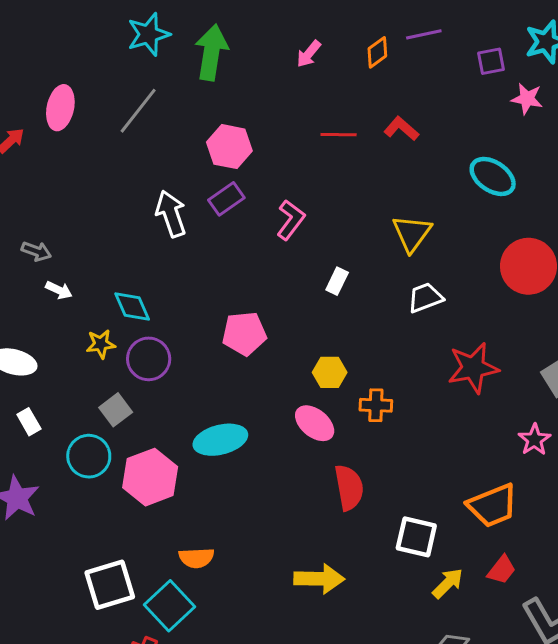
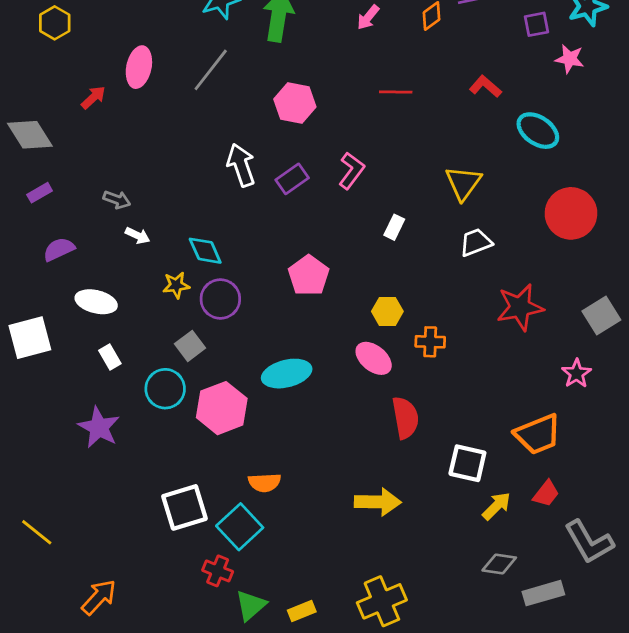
red L-shape: (401, 129) -> (485, 86), moved
purple rectangle: (226, 199) -> (292, 179), moved
pink pentagon: (244, 334) -> (309, 276), turned -30

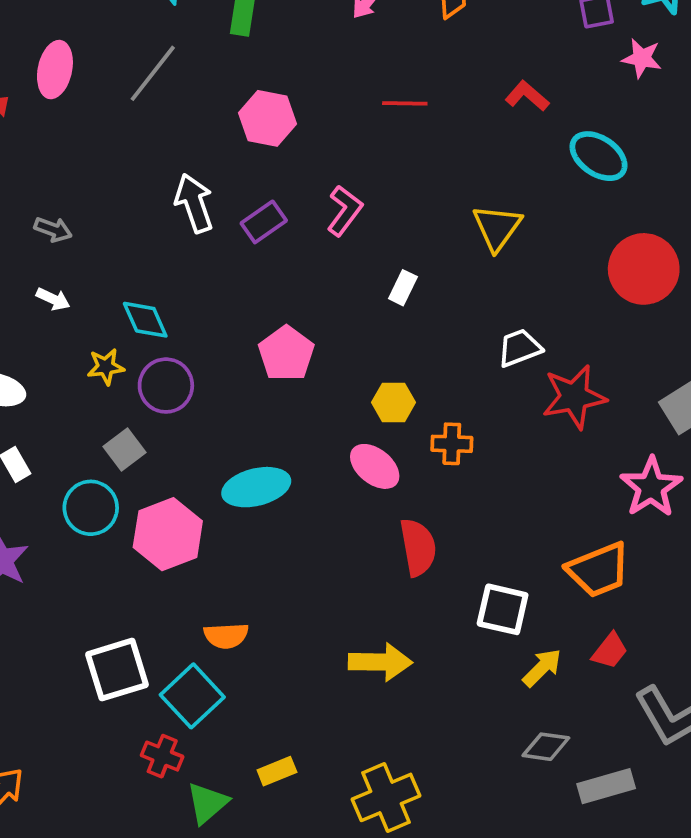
gray arrow: (117, 200) -> (53, 229), moved
white trapezoid: (476, 242) -> (520, 348), moved
pink star: (577, 374) -> (651, 487), size x1.5
yellow rectangle: (302, 611) -> (277, 771), moved

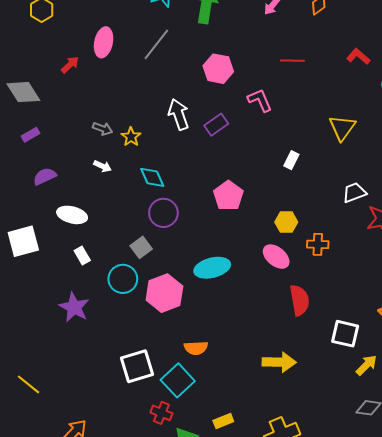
pink L-shape: (345, 211) -> (260, 100), moved, turned -60
yellow star: (106, 367) -> (131, 137), moved, turned -30

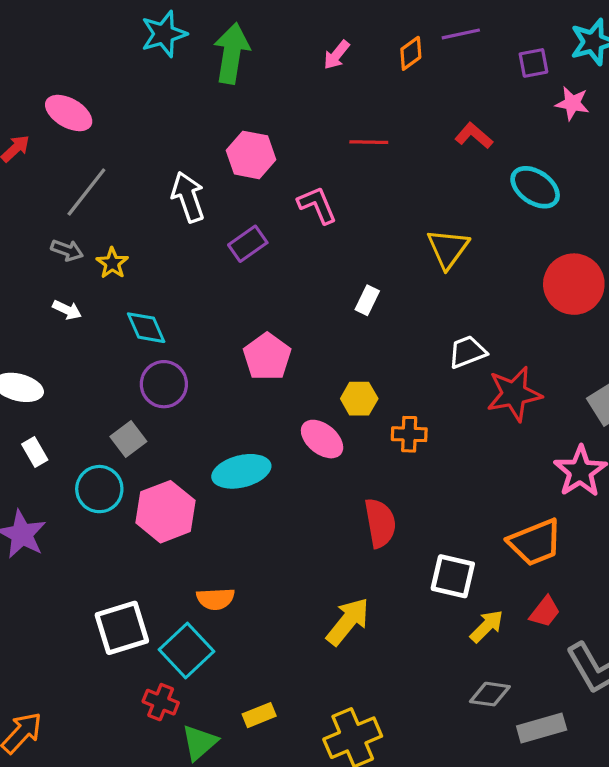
pink ellipse: (104, 42) -> (69, 113), turned -72
gray line: (156, 44) -> (86, 192), moved
white arrow: (179, 114) -> (188, 197), moved
pink ellipse: (276, 257) -> (322, 439), moved
yellow arrow: (279, 362) -> (348, 621), turned -52

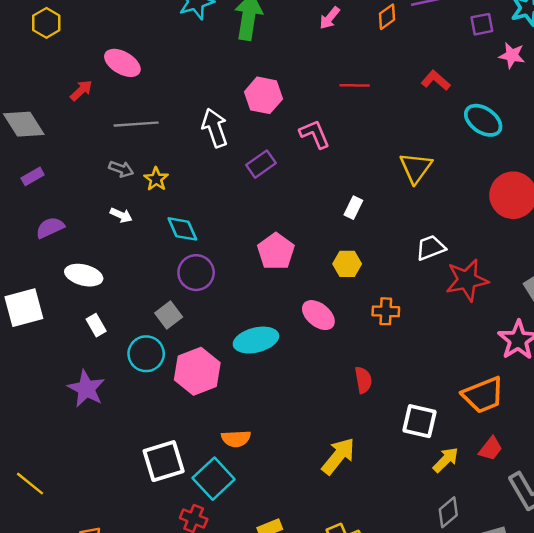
gray line: (86, 192) -> (136, 124), turned 48
yellow hexagon: (359, 399) -> (347, 264), moved
red semicircle: (380, 523) -> (363, 380), size x0.7
gray diamond: (490, 694) -> (448, 512), turned -48

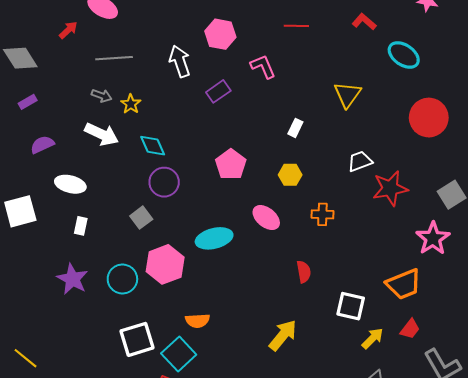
white arrow: (121, 215) -> (102, 134), size x1.8
white rectangle: (96, 325) -> (81, 226), turned 42
cyan circle: (146, 354) -> (122, 279), moved

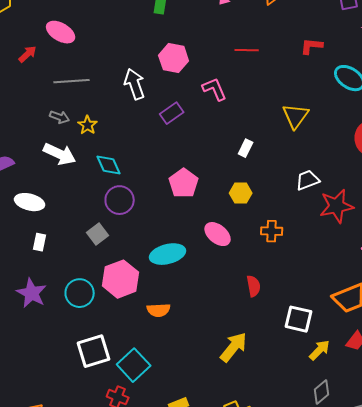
red L-shape: (364, 22) -> (312, 46), turned -35
orange semicircle: (197, 321) -> (159, 310), moved

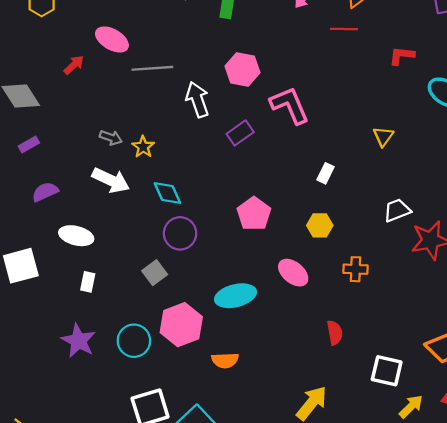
red line: (247, 50) -> (344, 29), moved
gray line: (72, 81) -> (152, 68), moved
pink L-shape: (215, 89) -> (290, 105), size x1.4
yellow triangle: (296, 116) -> (383, 136), size x0.7

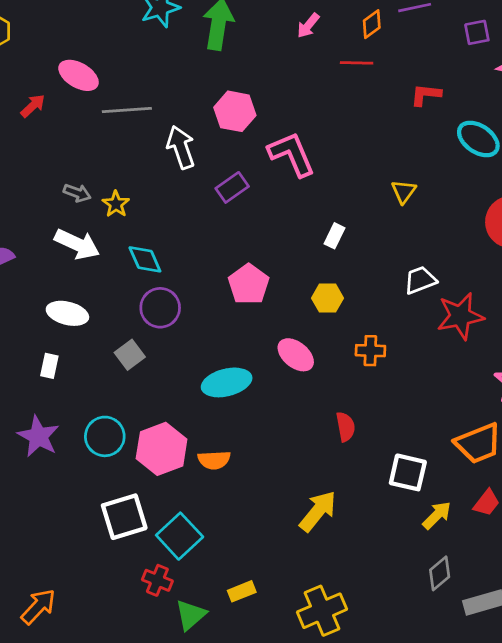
white ellipse: (76, 236) -> (67, 313), moved
pink hexagon: (181, 325) -> (162, 449), moved

